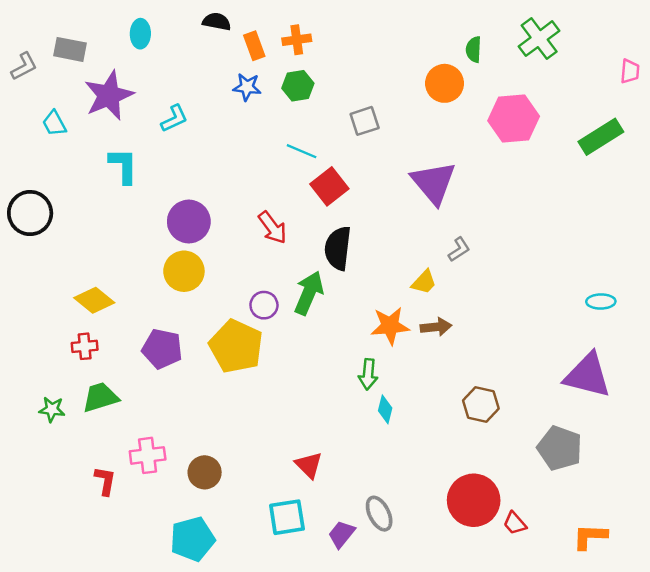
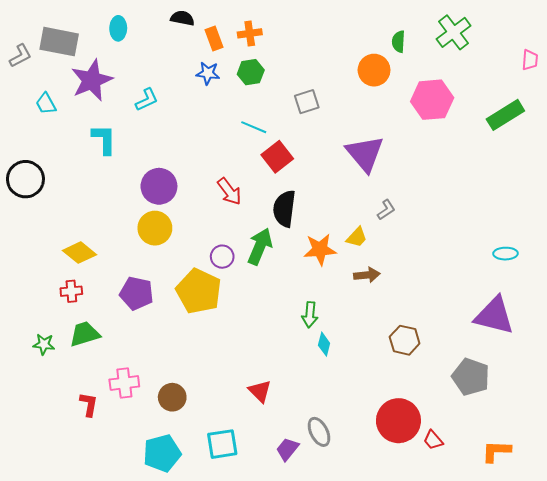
gray rectangle: (70, 49) -> (59, 42), size x1.4
orange star: (390, 326) -> (320, 249), moved
cyan square: (287, 517) -> (222, 444), moved

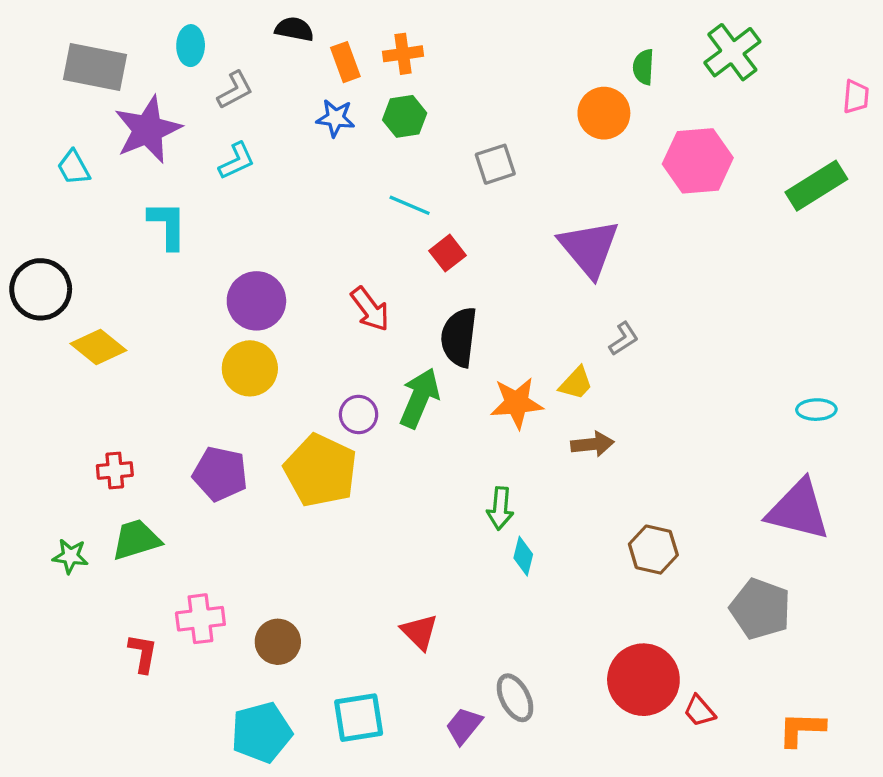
gray L-shape: (20, 56) -> (235, 90), moved
red square: (277, 157) -> (447, 253), size x0.7
yellow diamond: (79, 253) -> (98, 347), moved

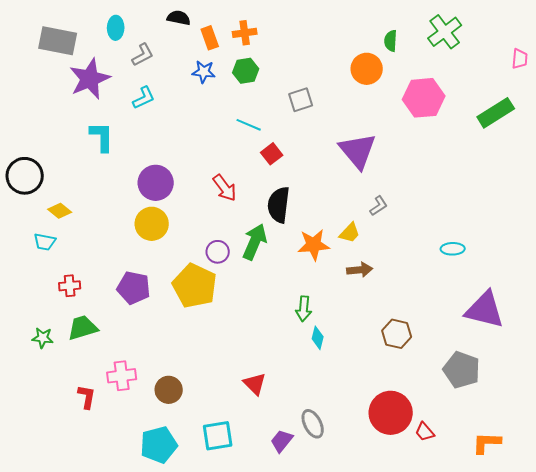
cyan trapezoid: (74, 167) -> (45, 242), moved, turned -50
yellow diamond: (98, 347) -> (60, 211), size x0.7
cyan ellipse: (816, 410) -> (453, 249), moved

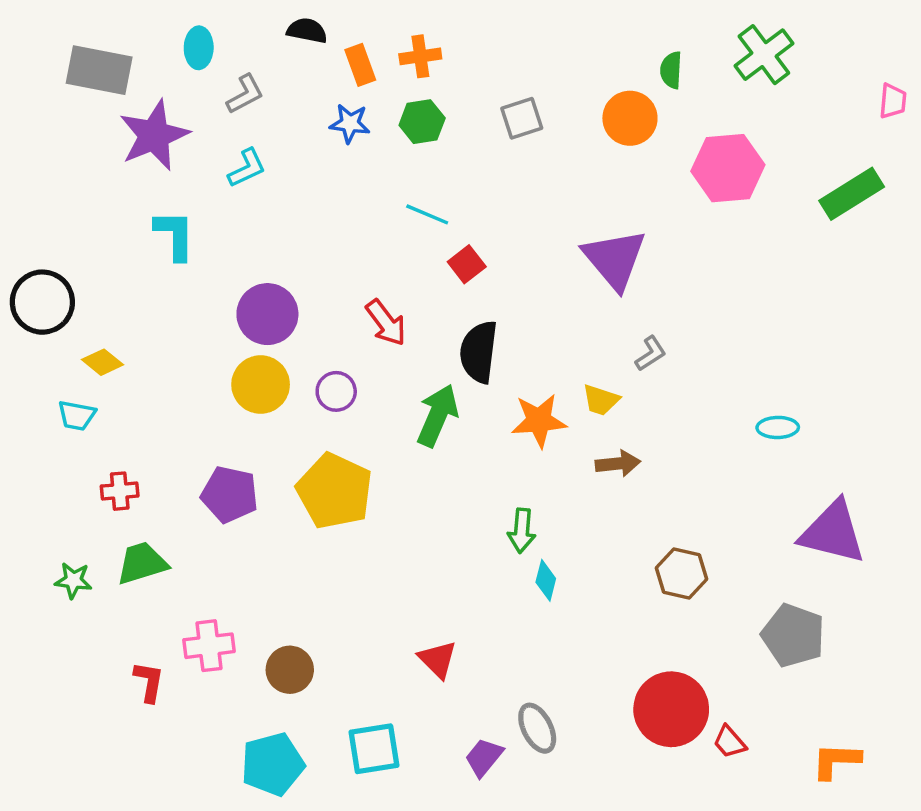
gray square: (301, 100) -> (522, 118), moved
yellow trapezoid: (350, 233) -> (601, 400), turned 65
purple circle: (218, 252) -> (336, 391), moved

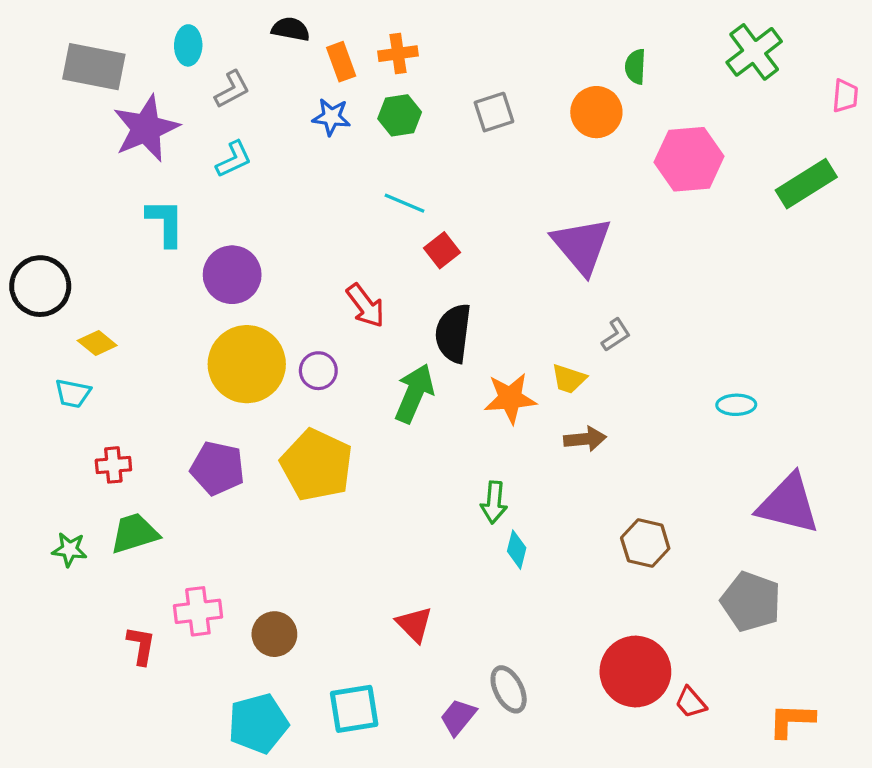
green cross: (764, 55) -> (754, 52), moved
purple circle: (267, 314) -> (232, 275), moved
yellow circle: (261, 385) -> (247, 364), size x1.4

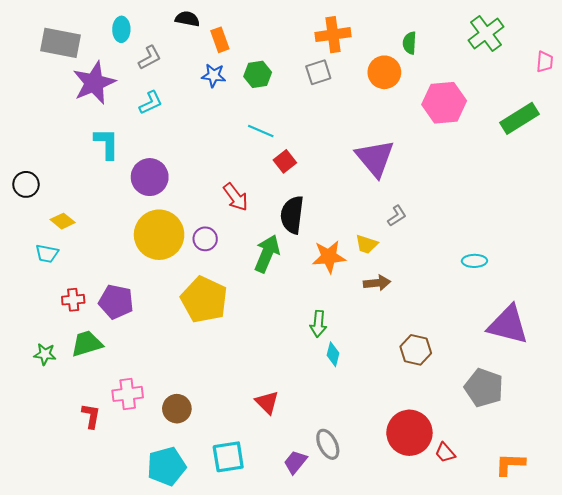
orange cross: (398, 54) -> (333, 35), moved, size x1.4
black circle: (40, 286) -> (26, 184), size x0.7
purple pentagon: (217, 468) -> (116, 302), moved

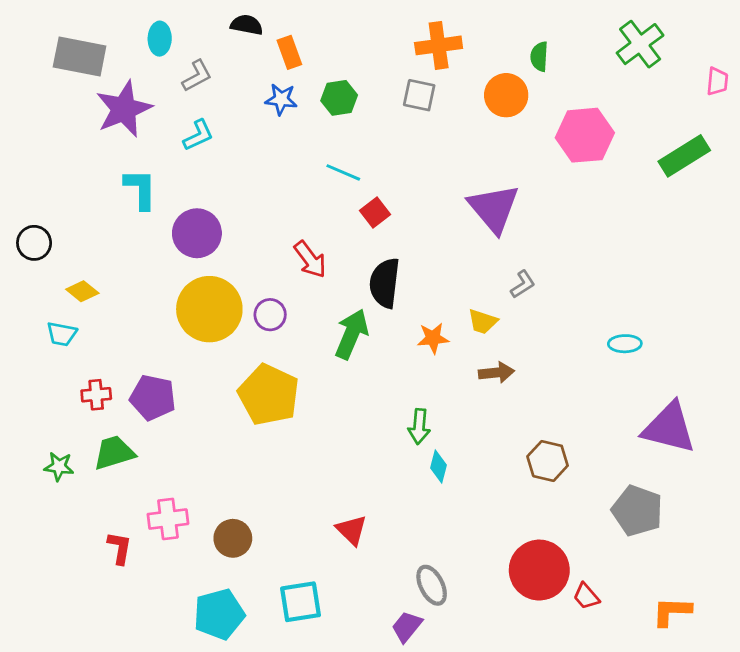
gray square: (318, 72) -> (419, 95), turned 30
orange star: (329, 257) -> (433, 338), size x0.7
purple trapezoid: (295, 462) -> (407, 627), moved

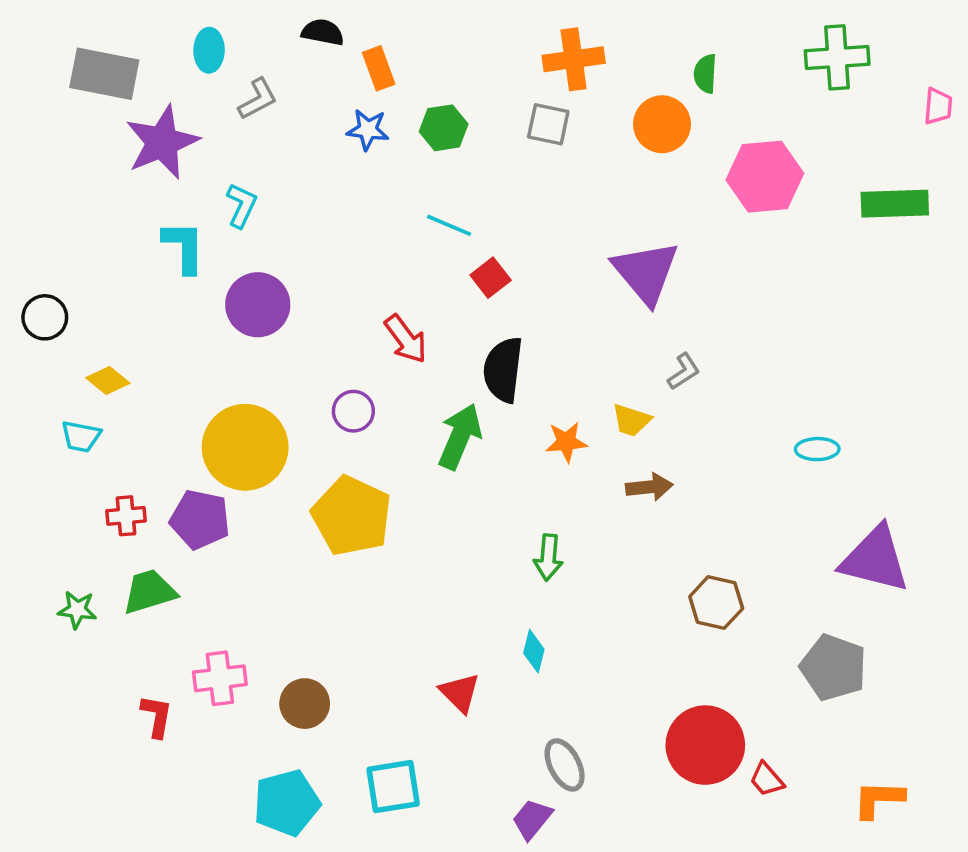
green cross: (640, 44) -> (837, 57), turned 33
cyan L-shape: (198, 135) -> (242, 205), moved, turned -40
green rectangle: (684, 156) -> (895, 204), turned 30
yellow circle: (209, 309) -> (245, 447), moved
cyan diamond: (439, 467) -> (534, 651), moved

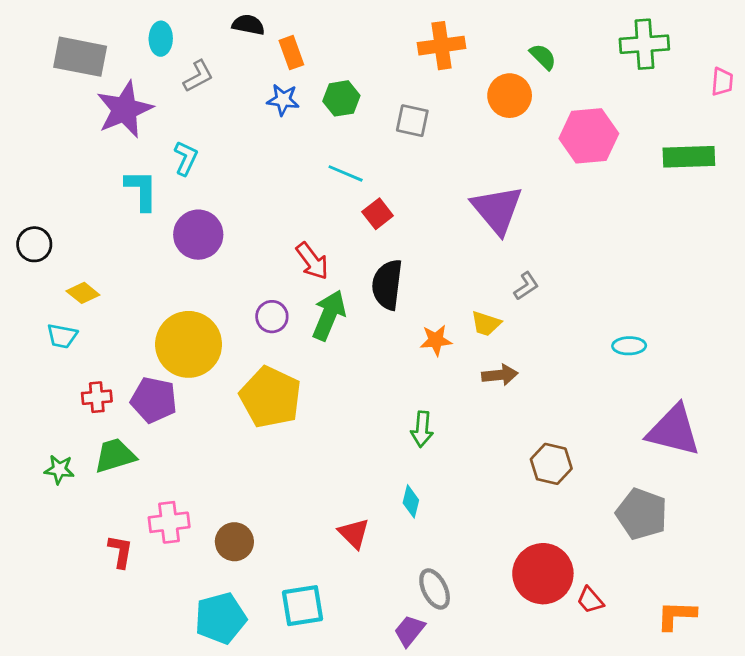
green semicircle: (705, 74) -> (543, 57), turned 132
gray square: (548, 124) -> (412, 121), moved
green arrow: (460, 436) -> (329, 315), moved

